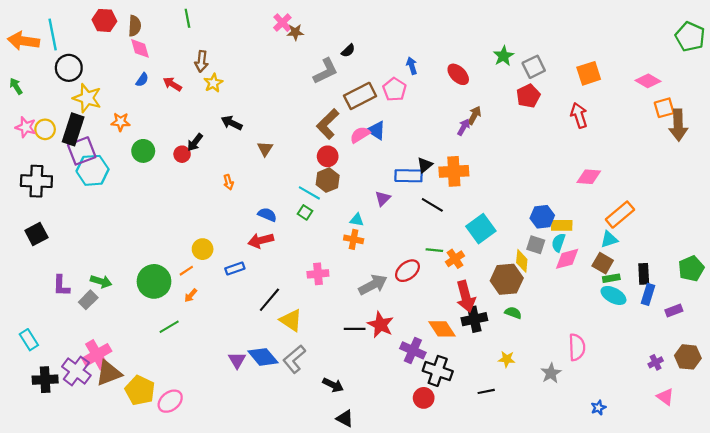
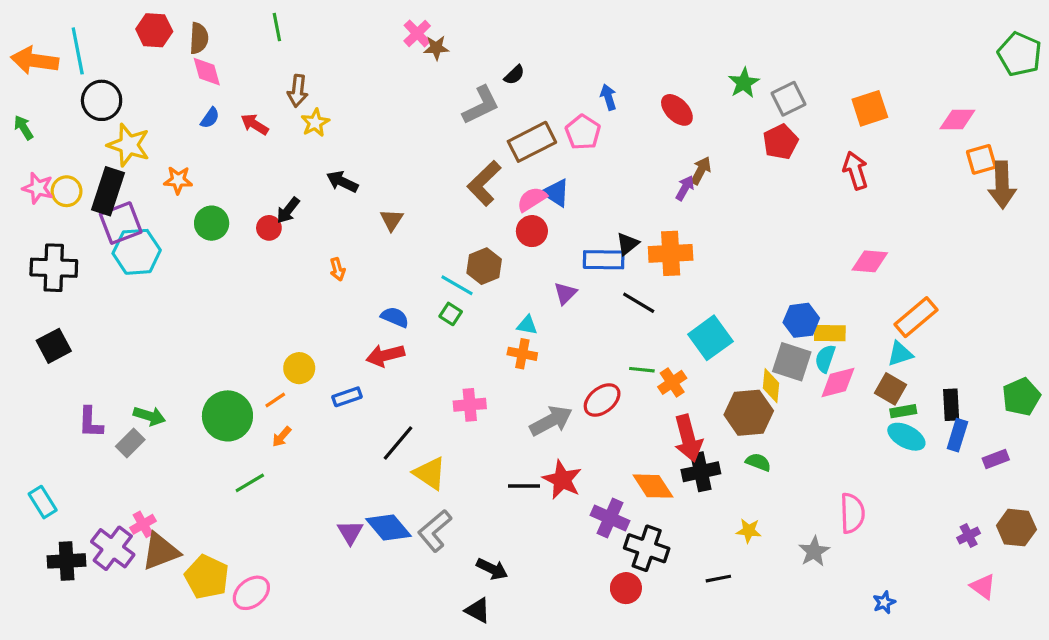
pink diamond: (648, 81) -> (957, 119), turned -30
red circle: (328, 156) -> (532, 231), moved
gray square: (536, 245) -> (792, 362), size x1.4
pink cross: (97, 355) -> (143, 524), size x0.6
black triangle: (345, 418) -> (478, 610), moved

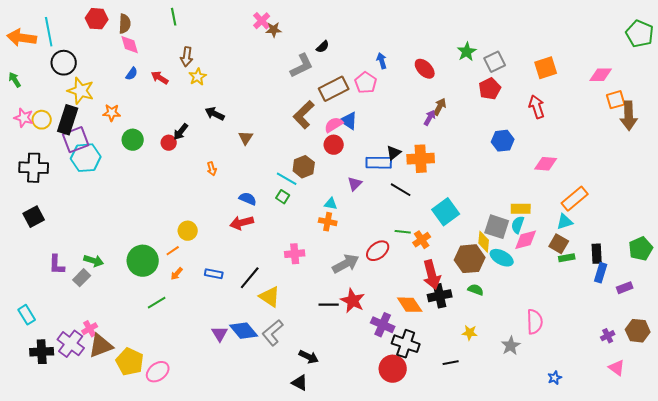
blue hexagon: (801, 320) -> (503, 141), moved
blue rectangle: (347, 397) -> (214, 274), moved, turned 30
cyan ellipse: (906, 437) -> (502, 258), moved
red circle: (626, 588) -> (393, 369), size x1.4

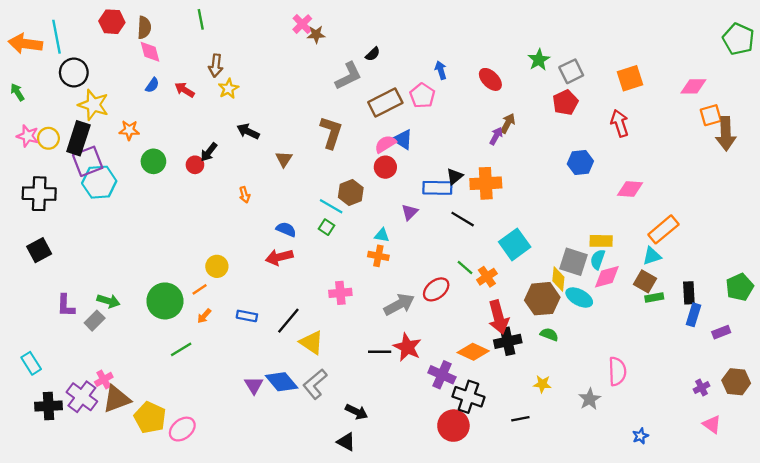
brown L-shape: (304, 115) -> (331, 132), moved, turned 152
green line: (403, 232) -> (465, 268), turned 35
orange diamond: (410, 305) -> (473, 352), turned -32

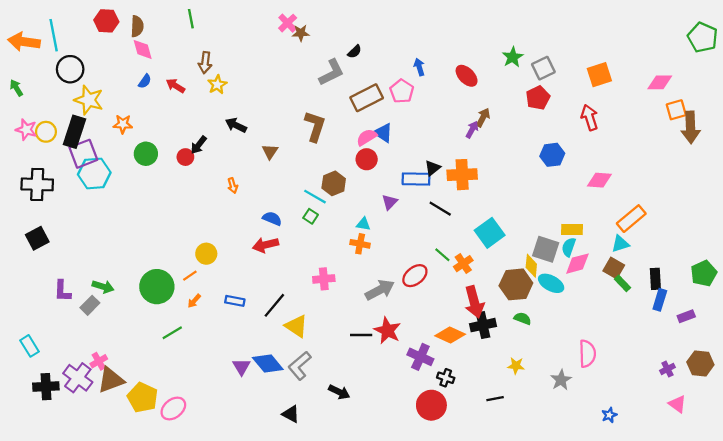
green rectangle: (654, 298) -> (622, 283), turned 56
black cross: (468, 397) -> (446, 378), size x0.6
black triangle: (346, 442) -> (291, 414), moved

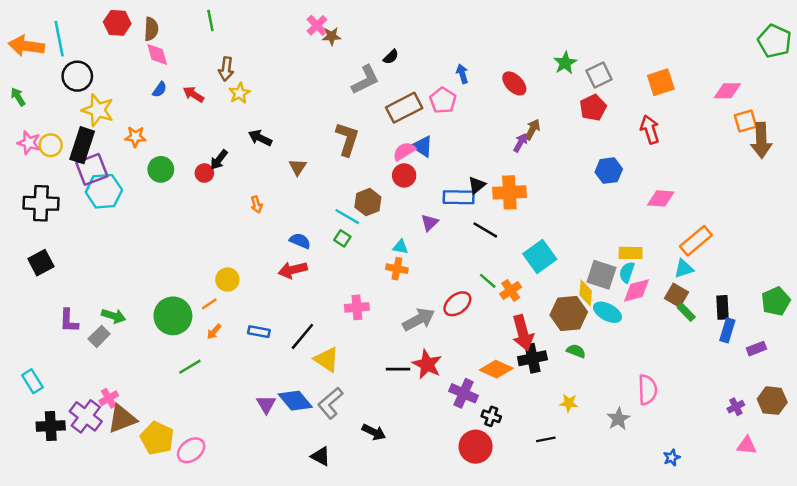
pink triangle: (677, 404) -> (747, 445), turned -30

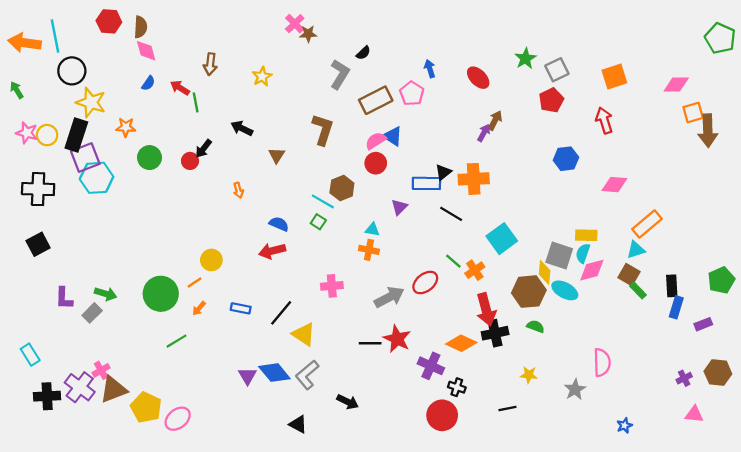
green line: (210, 20) -> (196, 102), moved
gray L-shape: (365, 80) -> (340, 74), turned -32
yellow star: (239, 93) -> (262, 77), moved

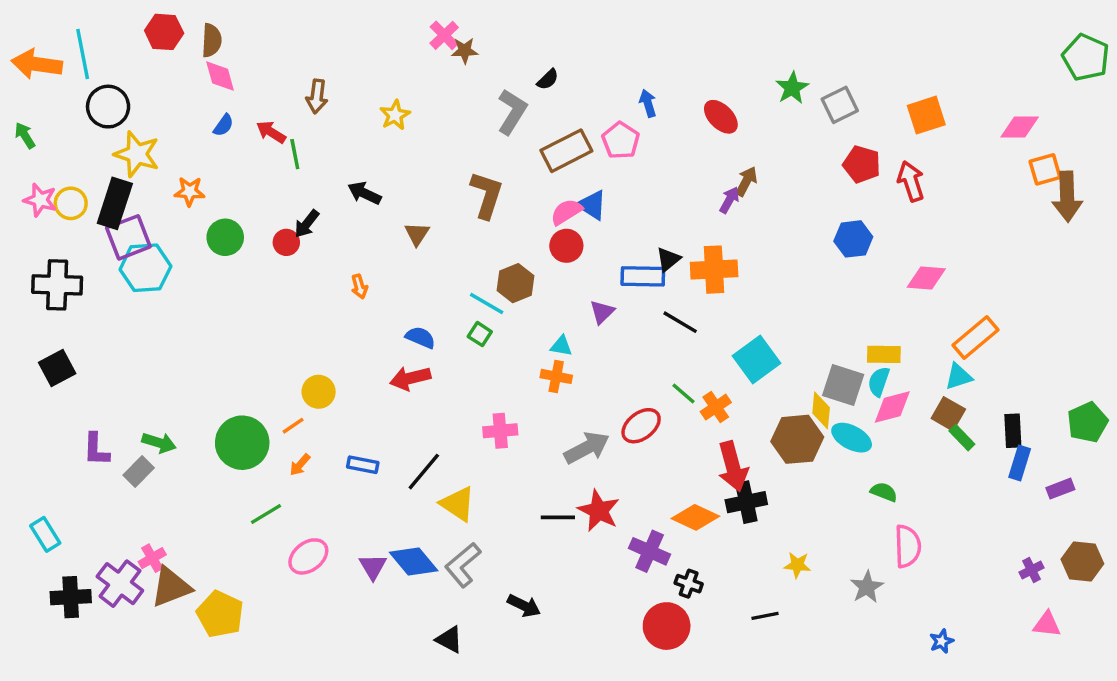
red pentagon: (551, 100) -> (862, 164), moved, turned -30
green semicircle: (536, 326) -> (884, 492), moved
pink ellipse: (178, 419) -> (308, 556), moved

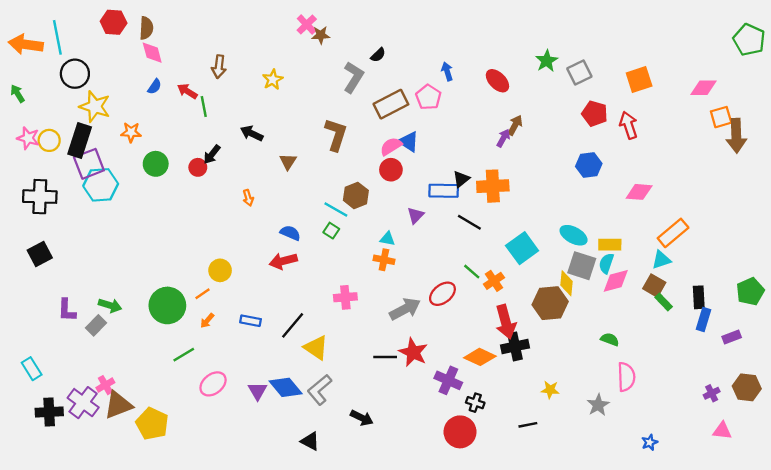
cyan ellipse: (852, 438) -> (574, 235), moved

